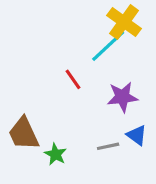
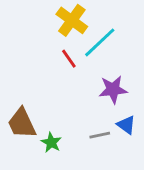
yellow cross: (124, 22) -> (72, 20), moved
red line: (73, 79) -> (69, 59), moved

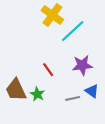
red line: (69, 59) -> (48, 70), moved
green star: (51, 142) -> (37, 94), moved

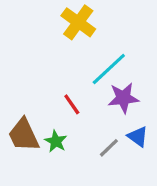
cyan line: (73, 31) -> (109, 69), moved
gray line: (73, 98) -> (109, 148), turned -32

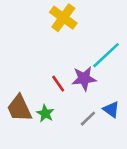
cyan line: (109, 69) -> (106, 55), moved
purple star: (123, 98) -> (84, 78), moved

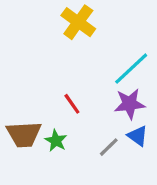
purple star: (84, 78) -> (130, 104), moved
brown trapezoid: (19, 108) -> (24, 134), turned -68

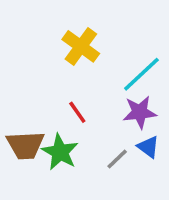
yellow cross: (78, 22) -> (81, 46), moved
green star: (56, 141) -> (60, 152), size x1.5

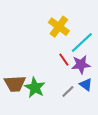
yellow cross: (81, 46) -> (59, 27), moved
red line: (77, 112) -> (64, 60), moved

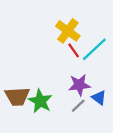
red line: (64, 60) -> (74, 50), moved
purple star: (81, 65) -> (79, 85), moved

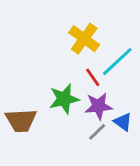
red line: (74, 50) -> (93, 77), moved
green star: (40, 101) -> (64, 99), moved, turned 30

